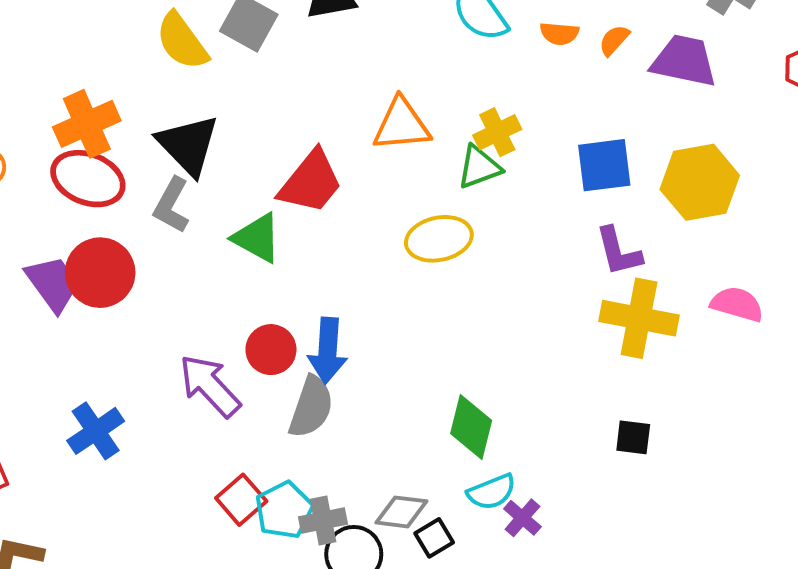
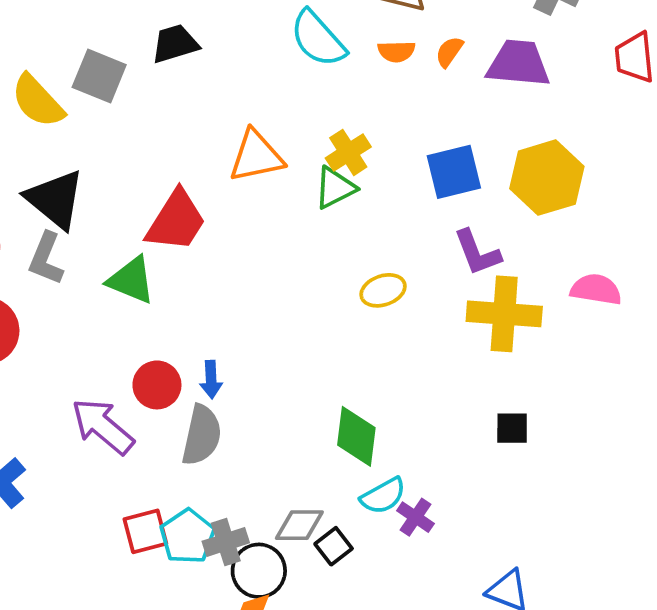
yellow ellipse: (439, 239) -> (383, 290), moved, size x0.7
blue arrow: (328, 350) -> (211, 379), size x0.6
red square: (241, 500) -> (145, 531), turned 33

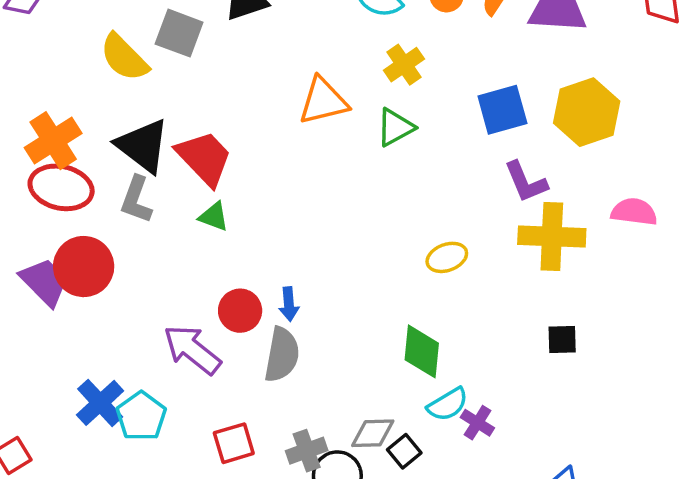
yellow cross: (348, 152) -> (404, 65), moved
red trapezoid: (176, 221) -> (204, 158), moved, turned -74
green triangle: (131, 280) -> (214, 217), size x0.7
yellow ellipse: (383, 290) -> (447, 257), moved
cyan pentagon: (187, 536) -> (141, 416), moved

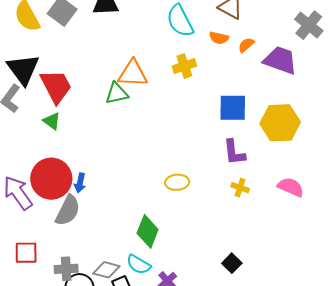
green triangle: (395, 127) -> (117, 93), moved
yellow cross: (552, 237) -> (240, 188), size x0.5
red circle: (240, 311) -> (51, 179), size x1.6
black square: (562, 340) -> (232, 263), moved, turned 30
cyan semicircle: (448, 404) -> (139, 264), moved, turned 45

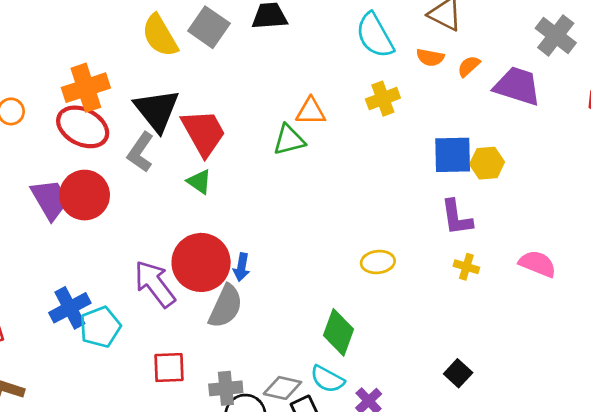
orange triangle: (133, 74) -> (311, 111), size x0.7
yellow hexagon: (280, 123) -> (487, 163), moved, size x0.6

